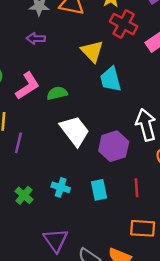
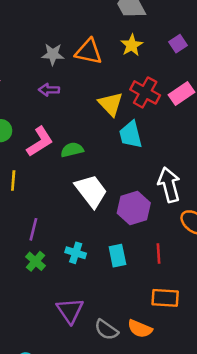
red cross: (124, 24) -> (145, 92), moved
purple line: (18, 143) -> (33, 229), moved

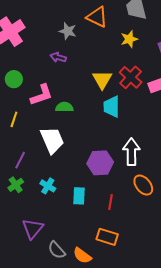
orange triangle: (89, 52) -> (97, 17), moved
white trapezoid: (91, 191) -> (52, 140), moved

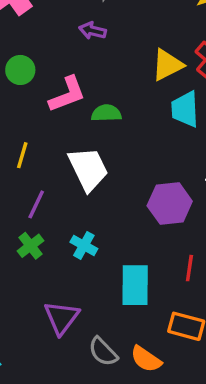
yellow triangle: (102, 80) -> (167, 65), turned 35
yellow line: (14, 119) -> (22, 155), moved
cyan rectangle: (79, 196) -> (135, 285), moved, size x1.4

